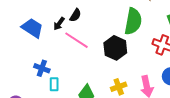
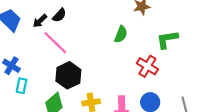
green semicircle: (133, 21) -> (121, 34), size x0.6
black hexagon: (115, 48) -> (68, 75), moved

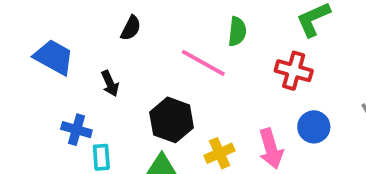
black arrow: (40, 21) -> (110, 83), moved, turned -56
pink line: (55, 43) -> (203, 63), moved

